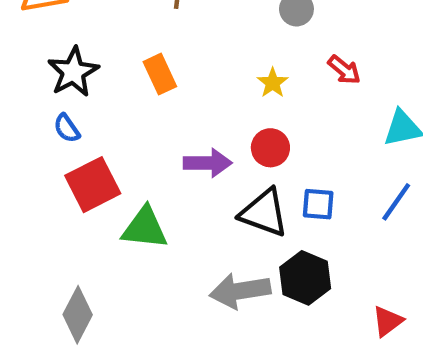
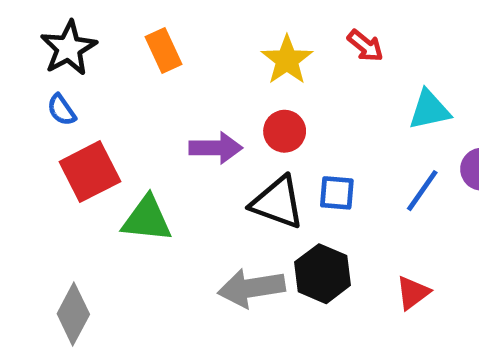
yellow star: (273, 83) -> (287, 60), size x1.5
red triangle: (388, 321) -> (413, 293), moved

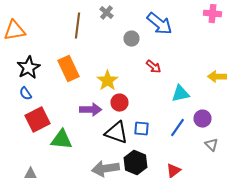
orange rectangle: (164, 50) -> (68, 69), size x1.4
yellow star: (287, 60) -> (108, 81), moved

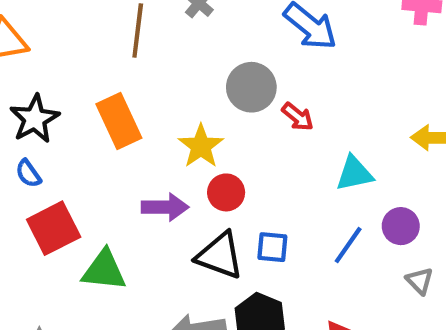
gray circle: (132, 39) -> (251, 87), moved, size x1.5

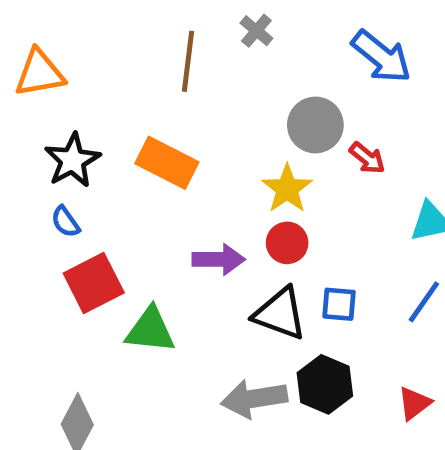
orange rectangle: (119, 121) -> (167, 163), turned -38
yellow star: (201, 146) -> (287, 189), moved

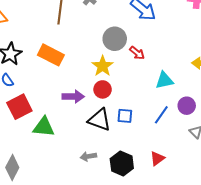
black hexagon: (325, 384) -> (122, 163), moved
gray arrow: (254, 399) -> (88, 156), size x0.6

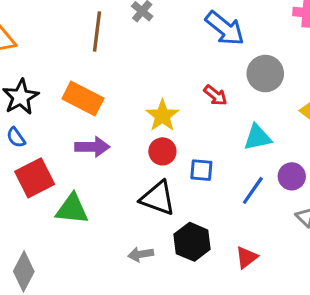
gray circle: (115, 39) -> (265, 74), moved
purple arrow: (73, 97) -> (92, 147), moved
blue square: (125, 116) -> (201, 170), moved
black hexagon: (122, 163) -> (192, 242), moved

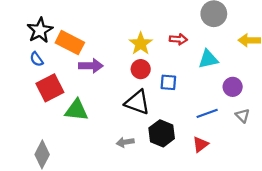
red arrow: (215, 95) -> (178, 39), moved, turned -35
orange rectangle: (83, 98) -> (70, 43), moved
blue line: (253, 190) -> (207, 113), moved, turned 35

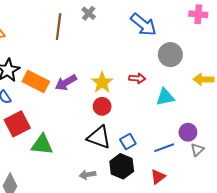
purple arrow: (91, 66) -> (66, 83), moved, turned 150
blue square: (168, 82) -> (128, 142), moved, turned -35
purple circle: (233, 87) -> (188, 132), moved
gray triangle: (243, 116) -> (197, 150), turned 32

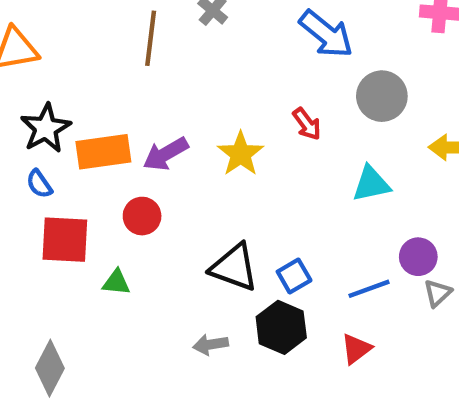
red arrow: (137, 78) -> (307, 124), moved, turned 49
orange rectangle: (36, 81) -> (103, 152), turned -35
red circle: (102, 106) -> (142, 216), moved
red square: (17, 124) -> (65, 240), turned 30
green triangle: (42, 145) -> (116, 282), size x0.6

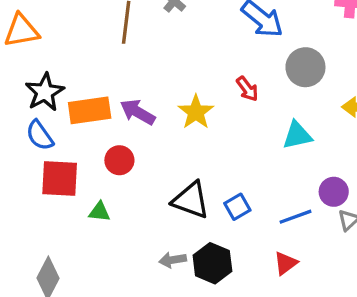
purple arrow: (166, 154) -> (138, 112), turned 60
blue semicircle: (39, 184) -> (40, 135), size x1.4
black hexagon: (281, 327) -> (212, 263), moved

